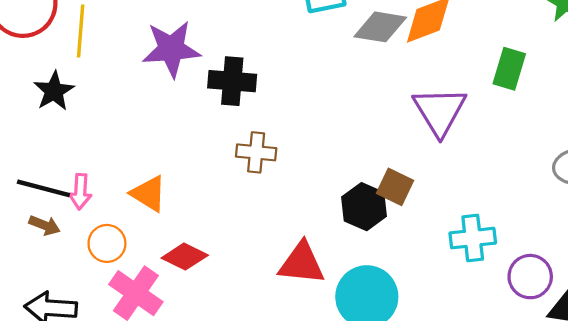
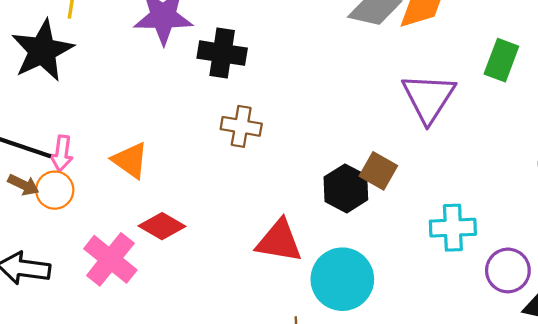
black star: (54, 91) -> (42, 50), size x1.5
orange circle: (107, 243) -> (55, 190), moved

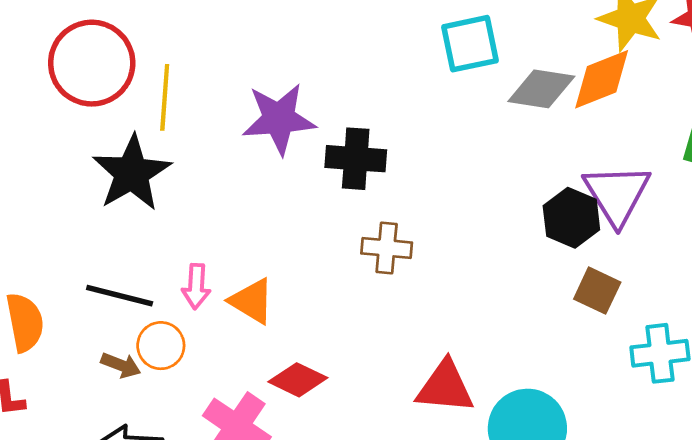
pink arrow: (62, 153) -> (196, 286), moved
brown square: (378, 171) -> (597, 291), moved
brown arrow: (23, 185) -> (121, 365), moved
black hexagon: (346, 188) -> (571, 218), moved

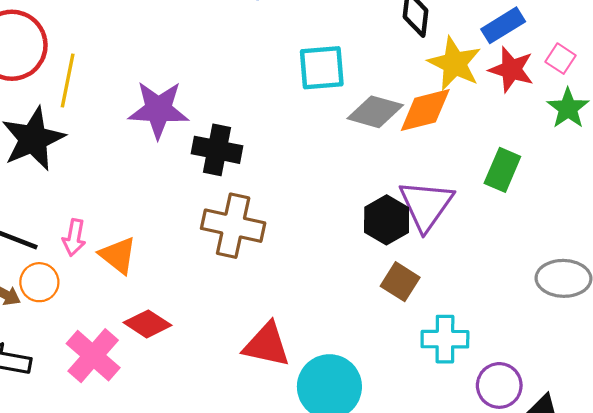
brown cross: (387, 248) -> (233, 226), size x1.5

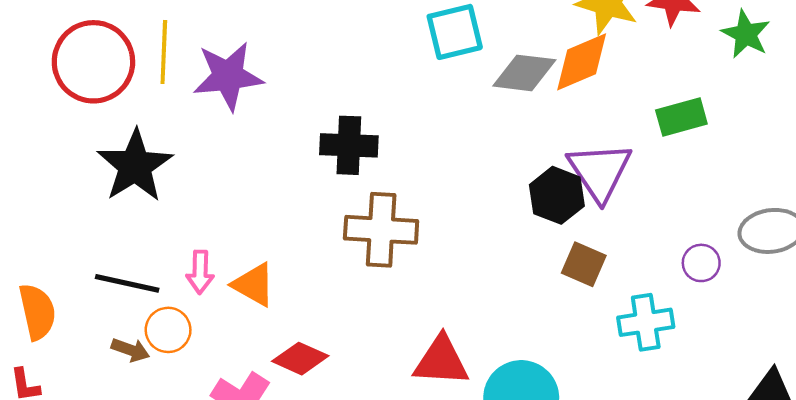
yellow line: (68, 81) -> (164, 52), moved
purple star: (158, 110) -> (228, 76), moved
green rectangle: (502, 170) -> (681, 117), turned 60
purple circle: (499, 385) -> (701, 263), moved, size x0.7

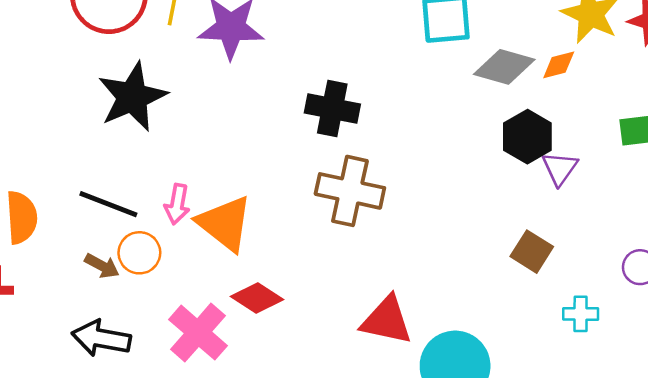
orange diamond: (582, 62) -> (559, 65), size x0.6
purple triangle: (600, 171) -> (560, 168), size x0.6
black hexagon: (557, 195) -> (527, 137), moved
orange triangle: (254, 285) -> (225, 223), size x1.4
cyan cross: (646, 322) -> (581, 314), size x0.7

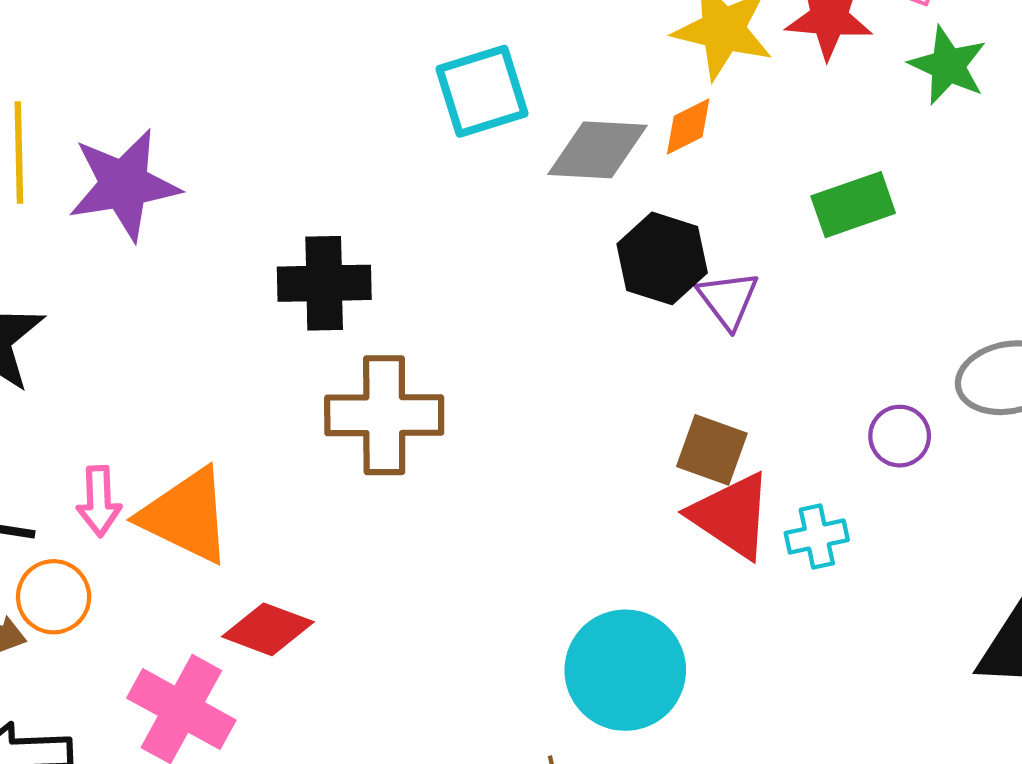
red triangle: (387, 320) -> (731, 516), moved, turned 34

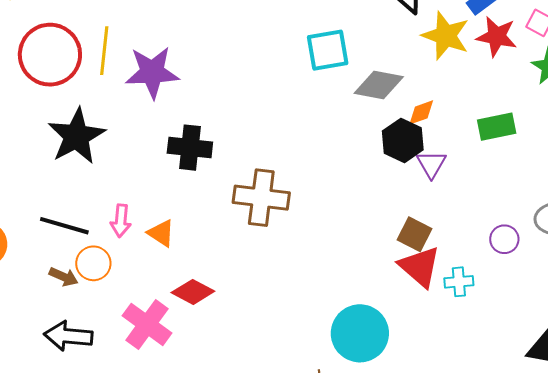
orange diamond: (688, 126) -> (421, 112), moved
black cross: (324, 283) -> (190, 148), moved
orange triangle: (186, 516) -> (161, 233), size x0.6

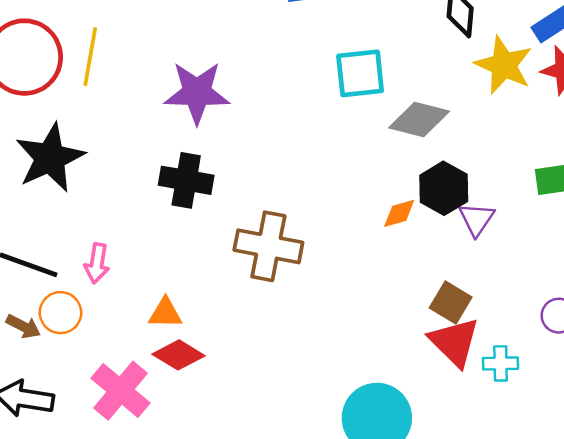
purple star: (152, 72) -> (197, 93), moved
orange diamond: (421, 112) -> (399, 213), moved
orange triangle: (161, 233) -> (165, 313), moved, turned -36

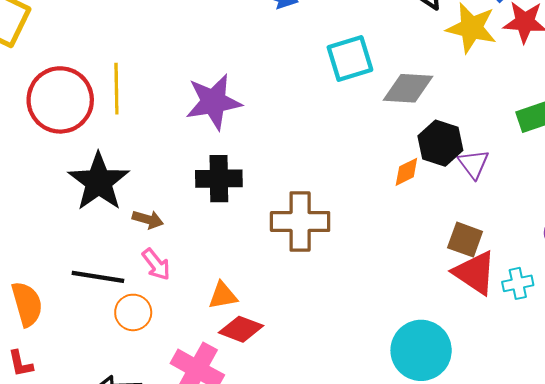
pink arrow: (97, 263) -> (156, 264), turned -36
brown arrow: (23, 326) -> (148, 219), moved

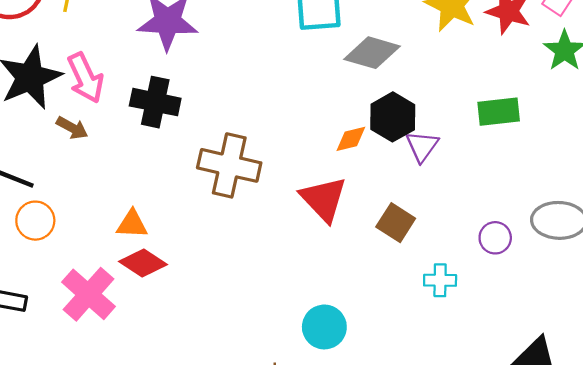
pink arrow: (156, 264) -> (85, 78), moved, size x1.4
red triangle: (475, 273) -> (324, 199), moved
cyan circle: (421, 350) -> (324, 327), size x0.7

